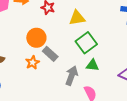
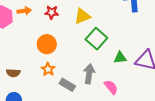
gray rectangle: (50, 54) -> (67, 85), moved
green triangle: (92, 65) -> (120, 58), moved

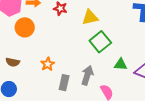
orange circle: (47, 44) -> (25, 27), moved
gray rectangle: (67, 85) -> (64, 83), turned 63

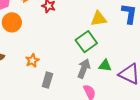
yellow triangle: (90, 17) -> (99, 19), moved
gray arrow: (87, 75) -> (84, 68), moved

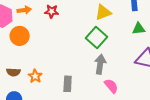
orange star: (32, 61) -> (35, 76), moved
green triangle: (105, 66) -> (139, 29), moved

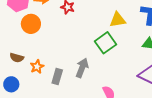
gray arrow: (100, 64) -> (82, 68), moved
gray rectangle: (68, 84) -> (57, 77), moved

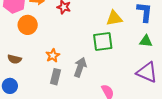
green square: (106, 43) -> (103, 42), turned 30
orange star: (37, 67) -> (53, 55), moved

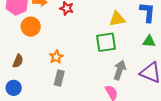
brown semicircle: (15, 59) -> (18, 61), turned -80
gray arrow: (80, 67) -> (120, 70), moved

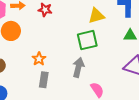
gray arrow: (120, 70) -> (78, 67), moved

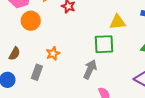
gray rectangle: (44, 80) -> (37, 72), moved

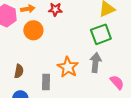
orange circle: (31, 21) -> (33, 30), moved
orange star: (53, 53) -> (68, 67), moved, size x1.5

